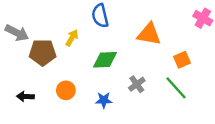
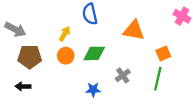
brown pentagon: (43, 52) -> (30, 57), moved
green line: (176, 88) -> (158, 79), turned 55
orange circle: (66, 90) -> (66, 56), moved

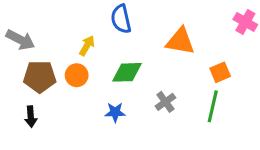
orange circle: (66, 56) -> (77, 75), moved
black arrow: (23, 86) -> (31, 117), turned -96
blue star: (93, 90) -> (115, 112), moved

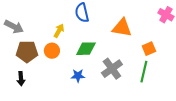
gray cross: (165, 102) -> (112, 69), size x1.5

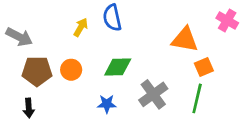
orange triangle: (122, 28) -> (185, 40), moved
yellow arrow: (59, 31) -> (81, 27), moved

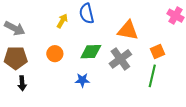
orange triangle: (185, 40) -> (128, 30), moved
brown pentagon: (37, 71) -> (16, 58), moved
gray cross: (153, 94) -> (120, 59), moved

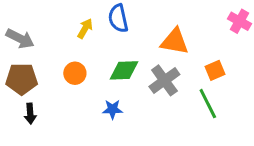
green line: (152, 76) -> (208, 104), turned -40

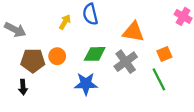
brown pentagon: (22, 79) -> (33, 61), moved
blue star: (112, 109) -> (86, 84), size x1.5

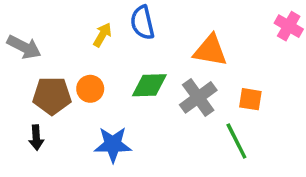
orange square: (164, 54) -> (250, 99), moved, turned 32
green line: (159, 79) -> (236, 141), moved
blue star: (86, 84) -> (113, 145), moved

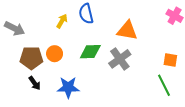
orange square: (250, 99) -> (170, 60), moved
black arrow: (36, 138) -> (35, 83), moved, turned -32
green line: (236, 141) -> (164, 85), moved

